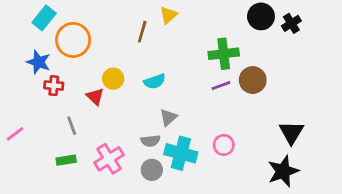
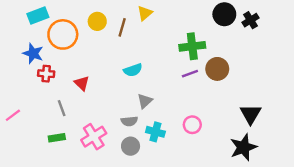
cyan rectangle: (44, 18) -> (38, 15), turned 30
yellow circle: (113, 79) -> (97, 21), moved
cyan cross: (181, 153) -> (155, 132), size x0.7

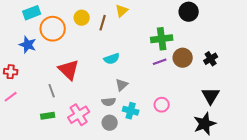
black cross: (250, 20) -> (211, 59), moved
red cross: (46, 74) -> (11, 72), moved
red triangle: (82, 83) -> (69, 70), size x1.6

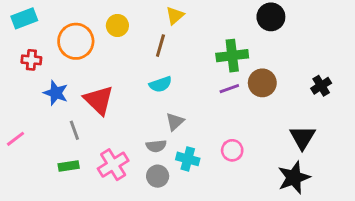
cyan rectangle: (32, 13) -> (24, 18), moved
brown line: (103, 23) -> (160, 46), moved
blue star: (28, 45) -> (56, 93), moved
black cross: (211, 59) -> (321, 86), moved
red cross: (11, 72) -> (31, 60), moved

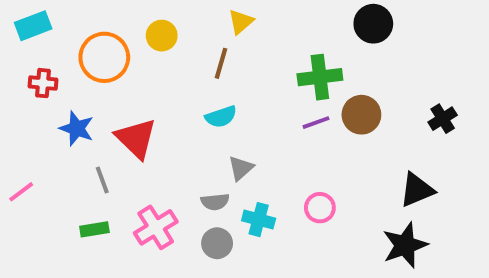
black triangle: (302, 137) -> (417, 190), turned 36

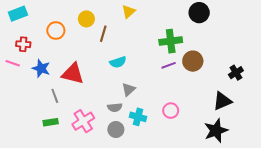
orange circle: (104, 57) -> (56, 31), size x0.7
brown line: (221, 63) -> (103, 34), moved
black cross: (443, 119) -> (236, 73), moved
red triangle: (136, 138) -> (73, 74), turned -30
pink line: (21, 192) -> (13, 63), moved, turned 56

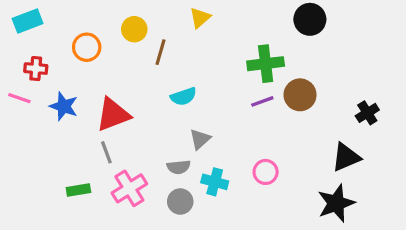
red triangle: (73, 74) -> (113, 115), turned -35
gray line: (55, 96) -> (106, 152), moved

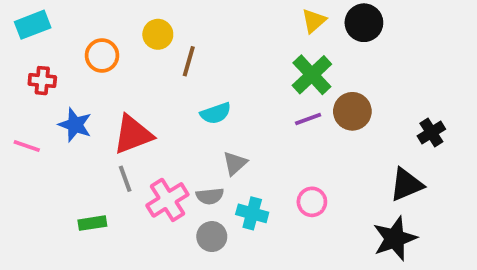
yellow triangle: (200, 18) -> (314, 21), moved
green cross: (266, 64) -> (312, 75), turned -36
pink line: (19, 98) -> (27, 146), moved
pink cross: (129, 188) -> (167, 200), moved

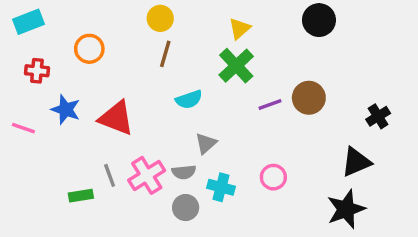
yellow triangle: (314, 21) -> (240, 29), moved
yellow circle: (158, 34) -> (160, 18), moved
green cross: (312, 75) -> (236, 66), moved
red triangle: (133, 134) -> (116, 118), turned 42
gray line: (125, 179) -> (110, 175), moved

